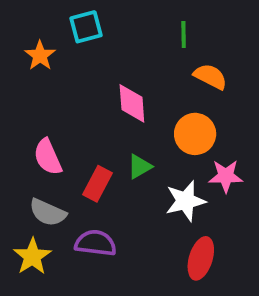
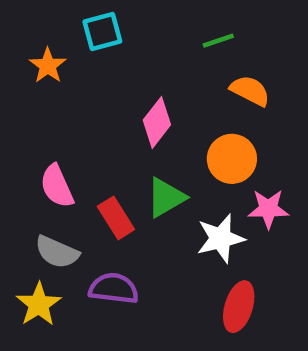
green line: (184, 34) -> (218, 41), turned 72
pink diamond: (132, 103) -> (157, 122), turned 42
green triangle: (140, 167) -> (166, 197), size x1.4
red rectangle: (97, 184) -> (116, 218), turned -60

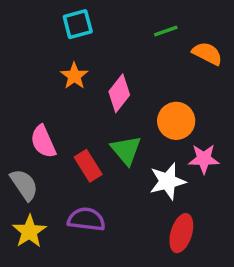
orange star: (48, 66) -> (74, 76), moved
orange semicircle: (250, 91) -> (207, 53), moved
green triangle: (166, 197) -> (126, 150), turned -40
gray semicircle: (57, 252) -> (24, 185), moved, turned -148

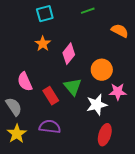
green line: (166, 31) -> (88, 11), moved

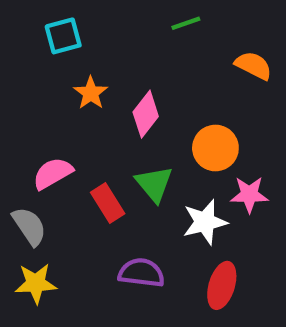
cyan square: (45, 14) -> (63, 36), moved
pink semicircle: (25, 82) -> (53, 173), turned 84
purple semicircle: (50, 127) -> (141, 273), moved
yellow star: (17, 134) -> (36, 283), turned 30

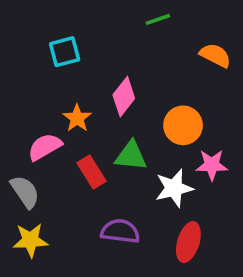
cyan square: (63, 36) -> (65, 52), moved
orange star: (91, 93) -> (77, 118), moved
green triangle: (154, 184) -> (131, 156), turned -44

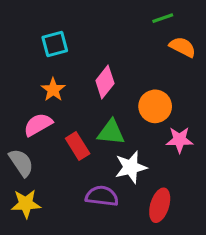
green line: (158, 19) -> (163, 18), moved
orange star: (77, 118) -> (53, 90), moved
white star: (174, 188) -> (131, 167), moved

